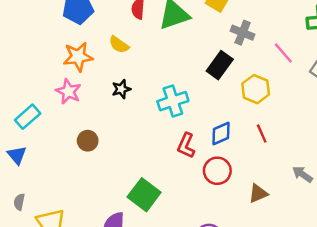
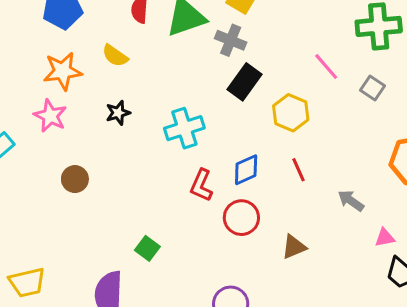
gray cross: (243, 33) -> (231, 40), moved
gray arrow: (303, 174) -> (351, 201), moved
green square: (144, 195) -> (147, 248), size x0.6

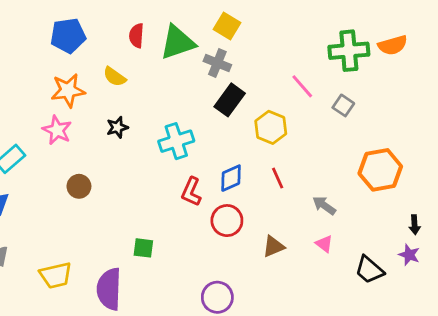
pink triangle: (385, 238) -> (324, 244), moved, turned 48
green square: (147, 248) -> (143, 248), turned -30
yellow trapezoid: (27, 282) -> (56, 275), moved

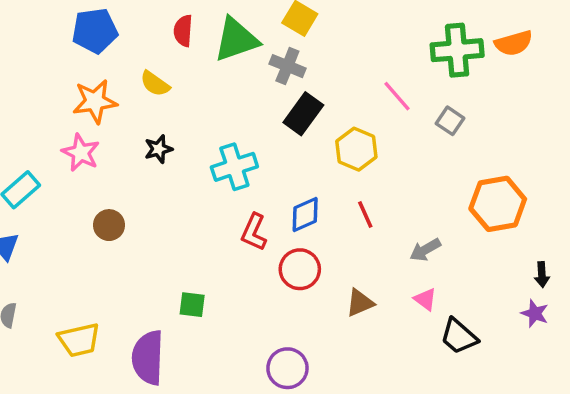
gray arrow: (324, 205) -> (425, 250), turned -65
black trapezoid: (369, 270) -> (459, 336), moved

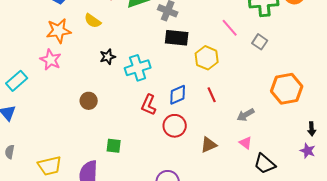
black rectangle: (303, 114) -> (177, 38), turned 60
black star: (158, 149) -> (108, 57), moved
brown circle: (109, 225) -> (89, 101), moved

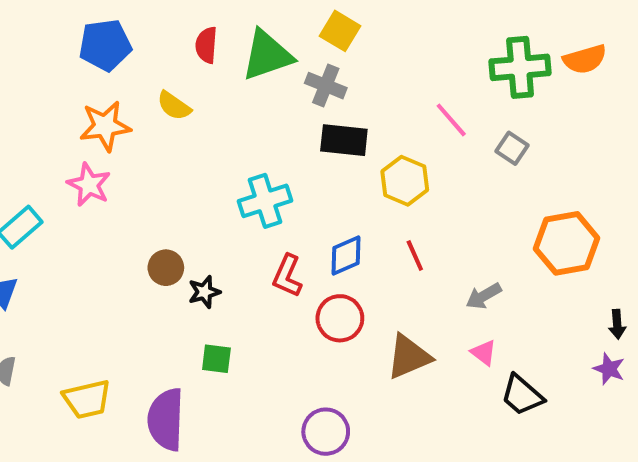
black star: (108, 57) -> (204, 292), moved
brown triangle: (209, 145) -> (409, 357), size x1.4

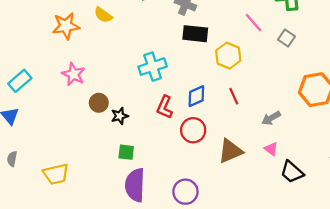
pink star: (89, 185) -> (74, 74), moved
purple semicircle: (166, 419) -> (135, 185), moved

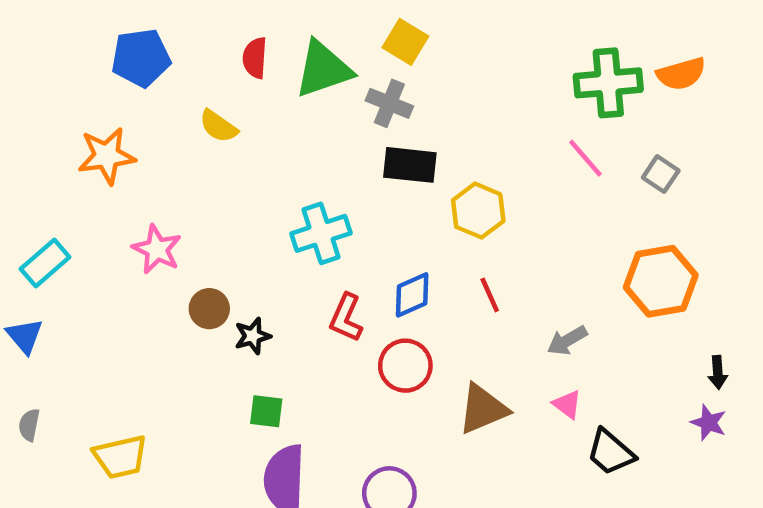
pink line: (254, 23) -> (585, 158), moved
orange star: (66, 26) -> (107, 156), moved
gray square: (286, 38) -> (661, 174), moved

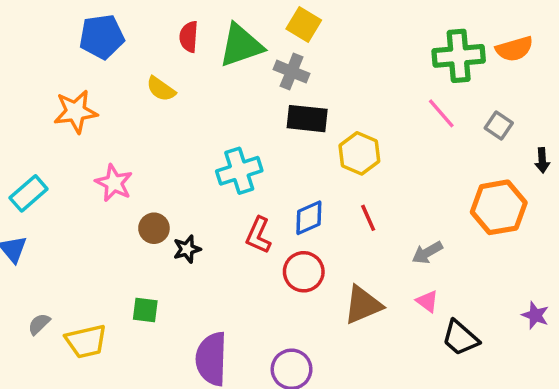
black arrow: (718, 372) -> (542, 160), moved
green square: (266, 411) -> (145, 310), moved
gray semicircle: (29, 425) -> (39, 324), moved, turned 35

